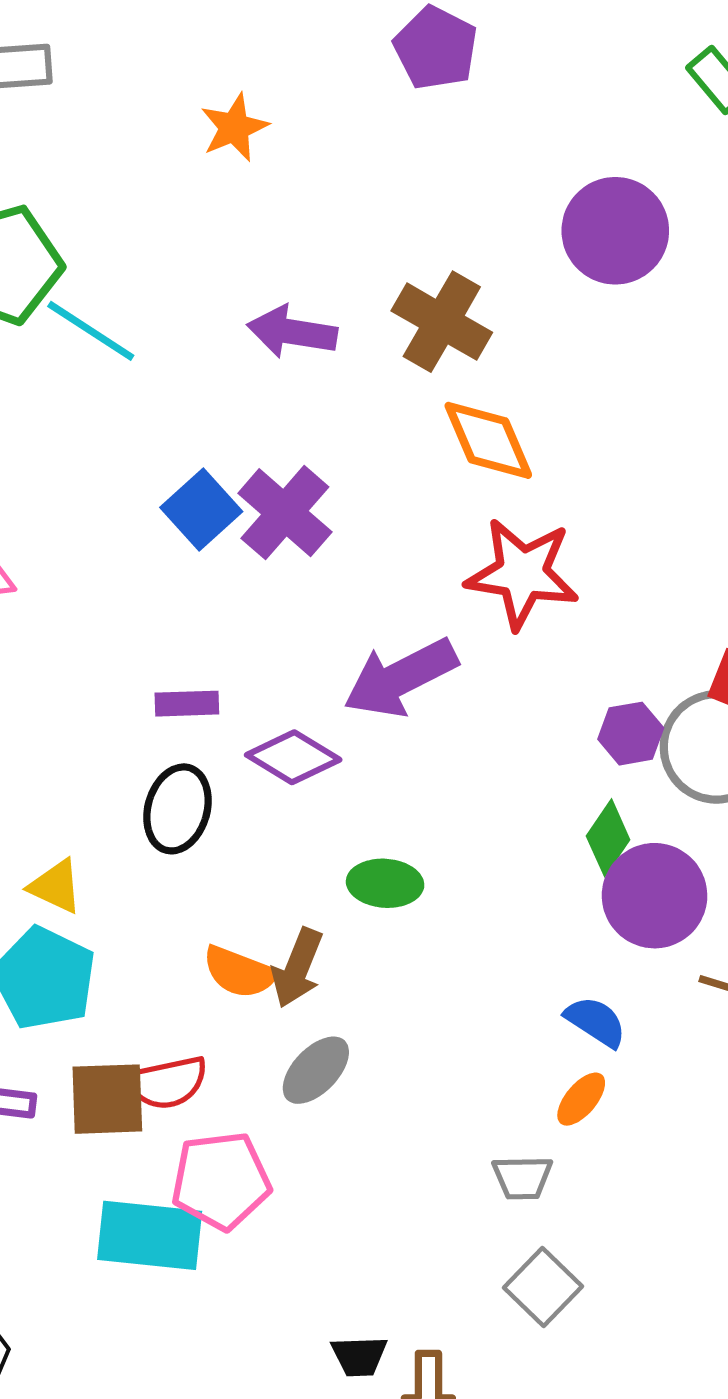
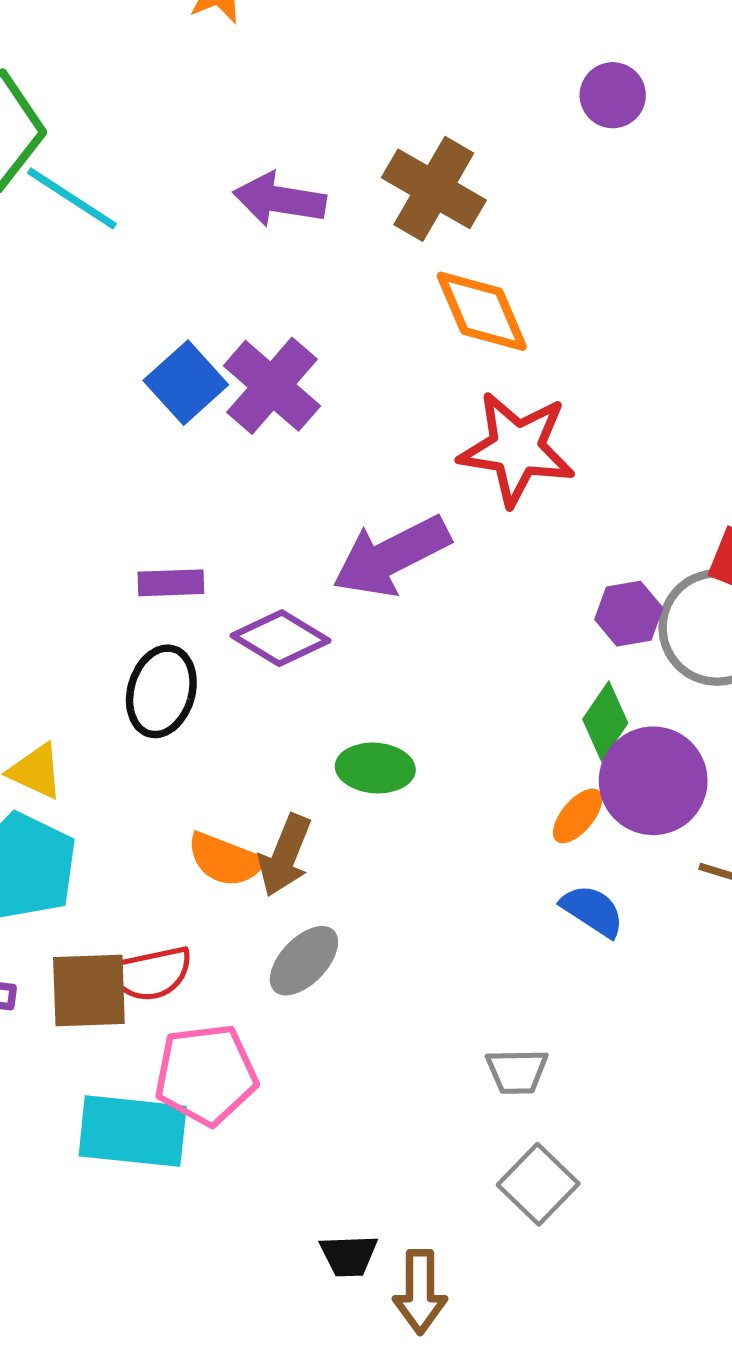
purple circle: (615, 231) -> (613, 95), size x0.6
orange ellipse: (581, 1099) -> (578, 816), moved

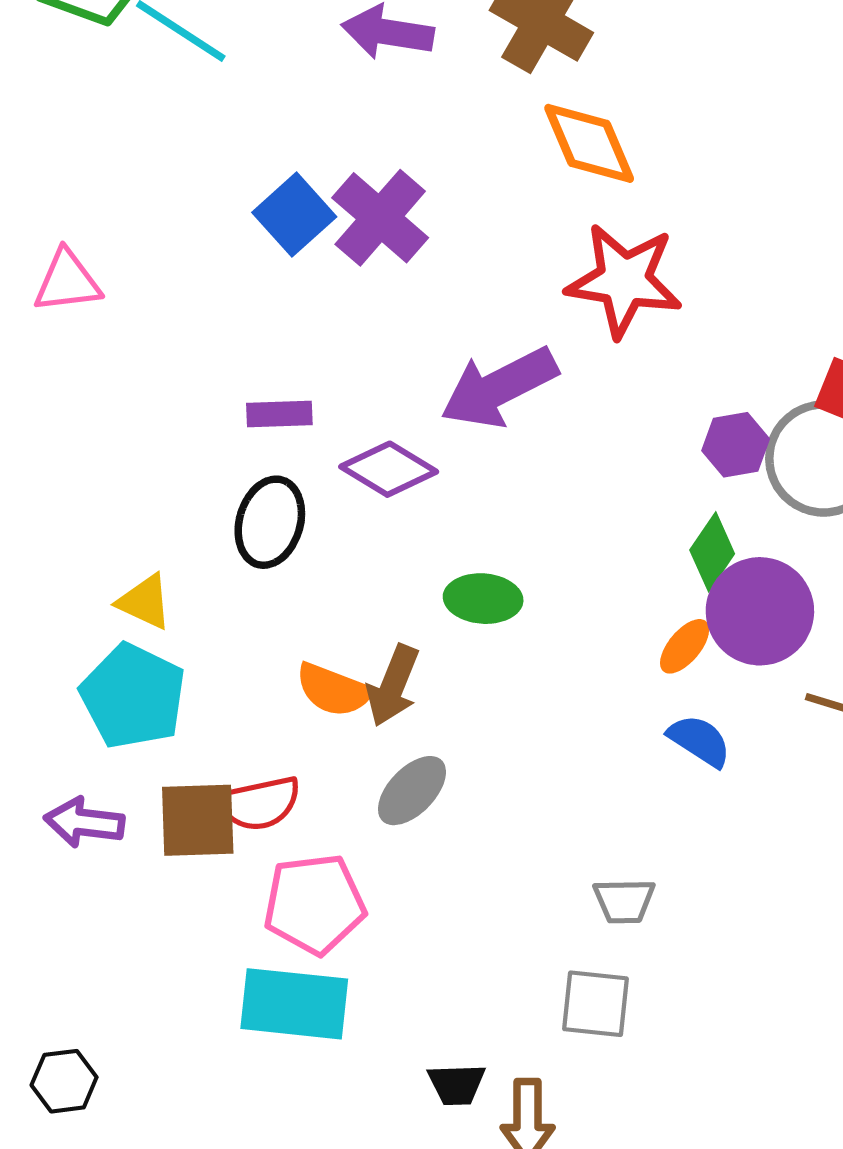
cyan rectangle: (133, 1131) -> (294, 1004), moved
gray square: (538, 1184) -> (596, 1004), moved, turned -38

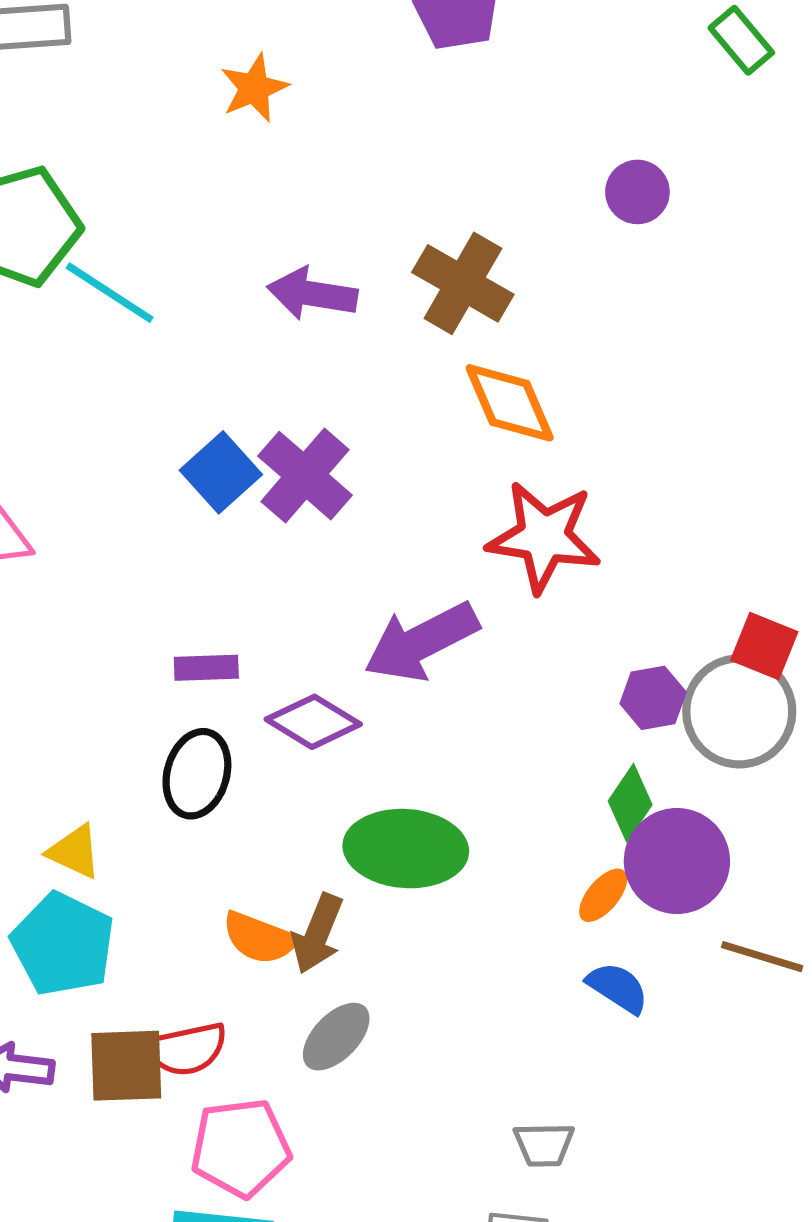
green ellipse: (483, 599) -> (406, 849), size x1.6

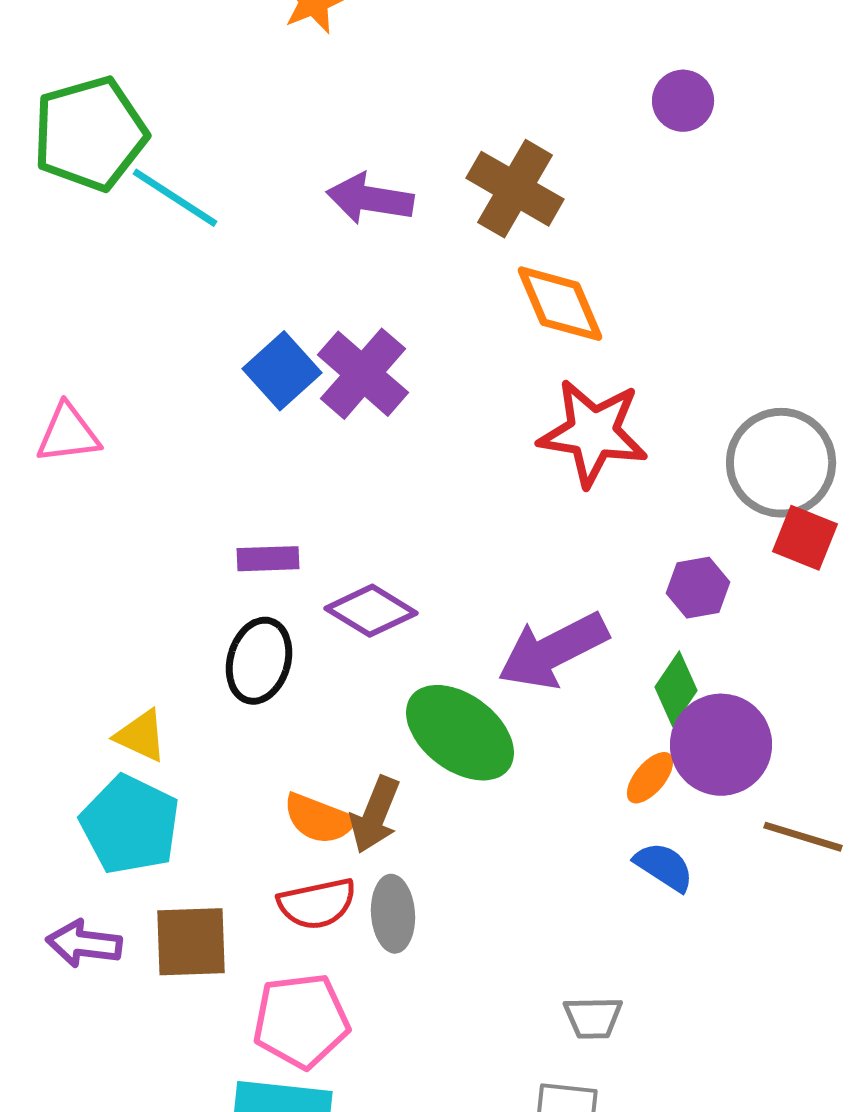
purple arrow: (421, 642) -> (553, 651), moved
gray circle: (739, 711) -> (781, 463), moved
green ellipse: (406, 849) -> (460, 733), turned 33
gray ellipse: (336, 1037) -> (393, 914), turned -48
red semicircle: (187, 1049) -> (317, 904), moved

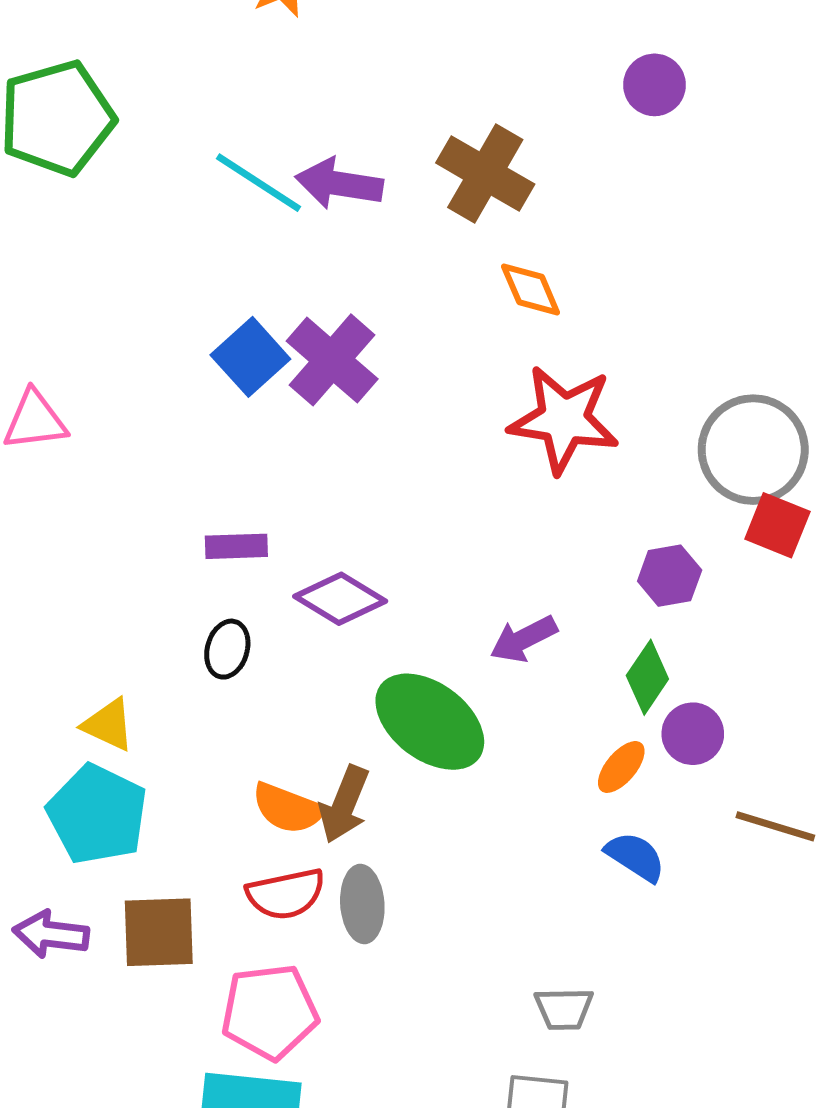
cyan line: (175, 198) -> (259, 183), moved
orange diamond: (560, 304) -> (531, 289), size x0.7
purple arrow: (553, 651) -> (524, 639), size x0.6
black ellipse: (259, 661) -> (227, 649), size x0.7
purple circle: (721, 745) -> (693, 734), size x0.6

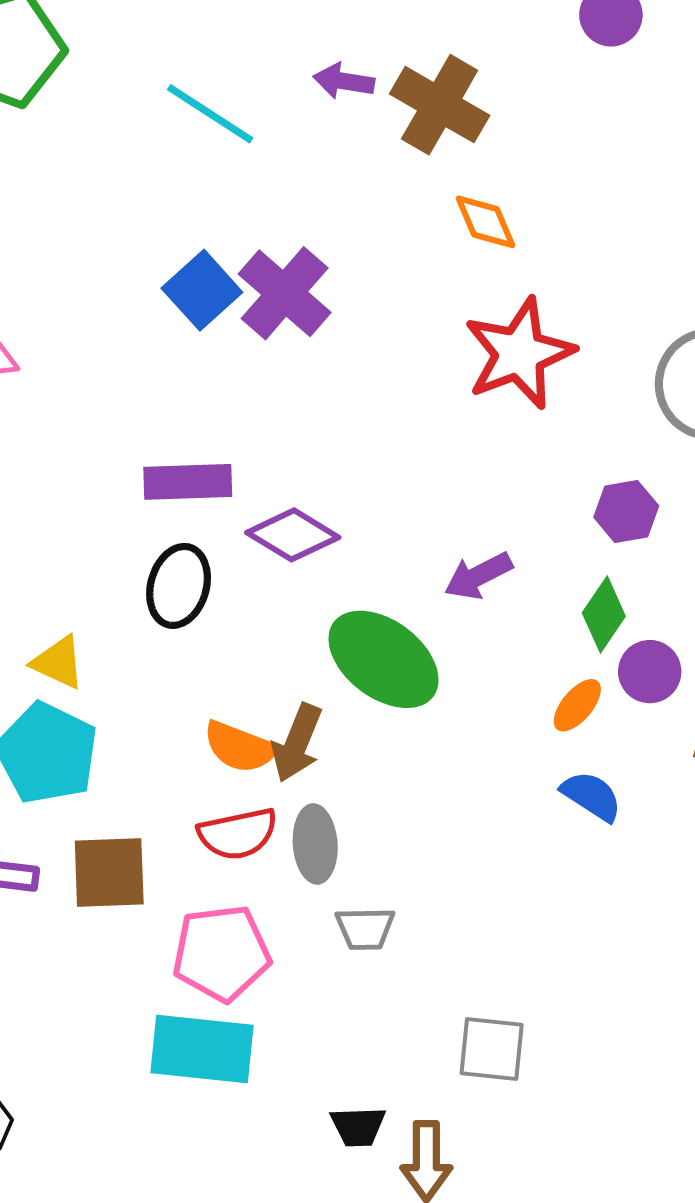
purple arrow: (339, 184) -> (344, 81), moved, size x0.7
red star: (564, 419) -> (519, 353), turned -30
purple rectangle: (236, 546) -> (188, 482), size x1.4
black ellipse: (227, 649) -> (179, 586), size x1.4
gray trapezoid: (564, 1009) -> (365, 929), moved

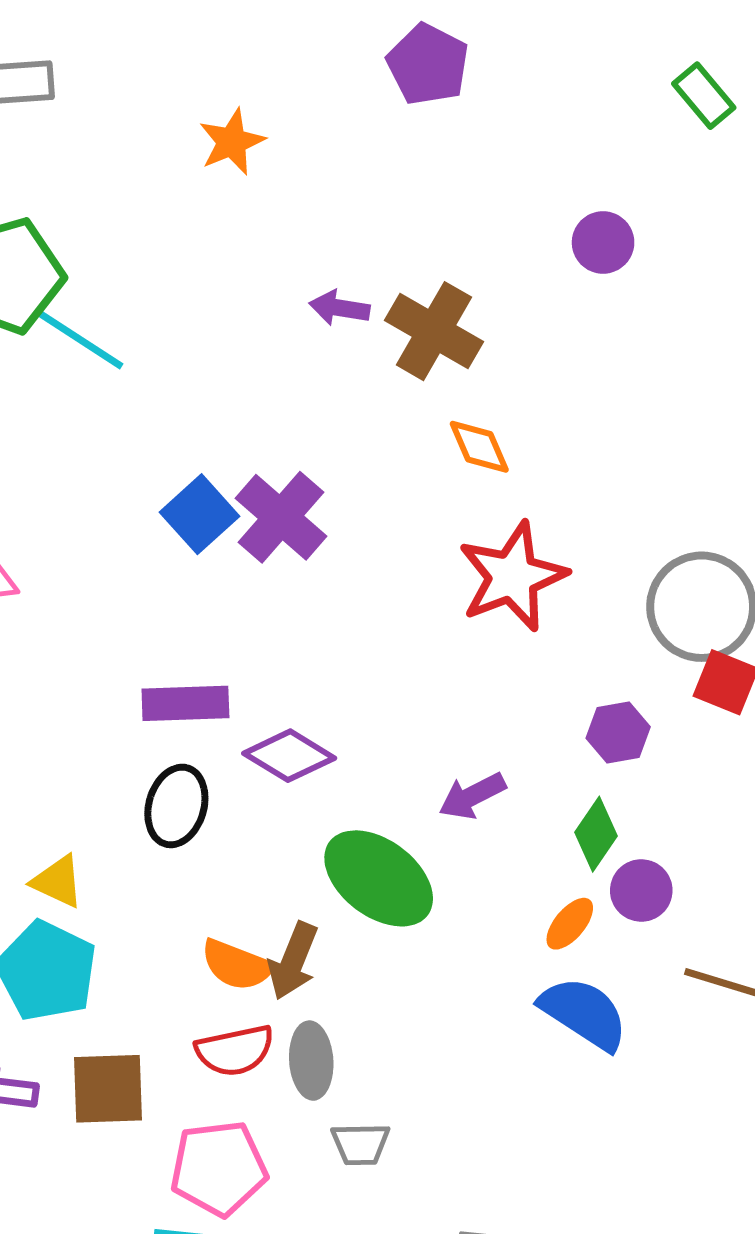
cyan line: (210, 114) -> (81, 340), moved
blue semicircle: (592, 796) -> (584, 1013), size x1.5

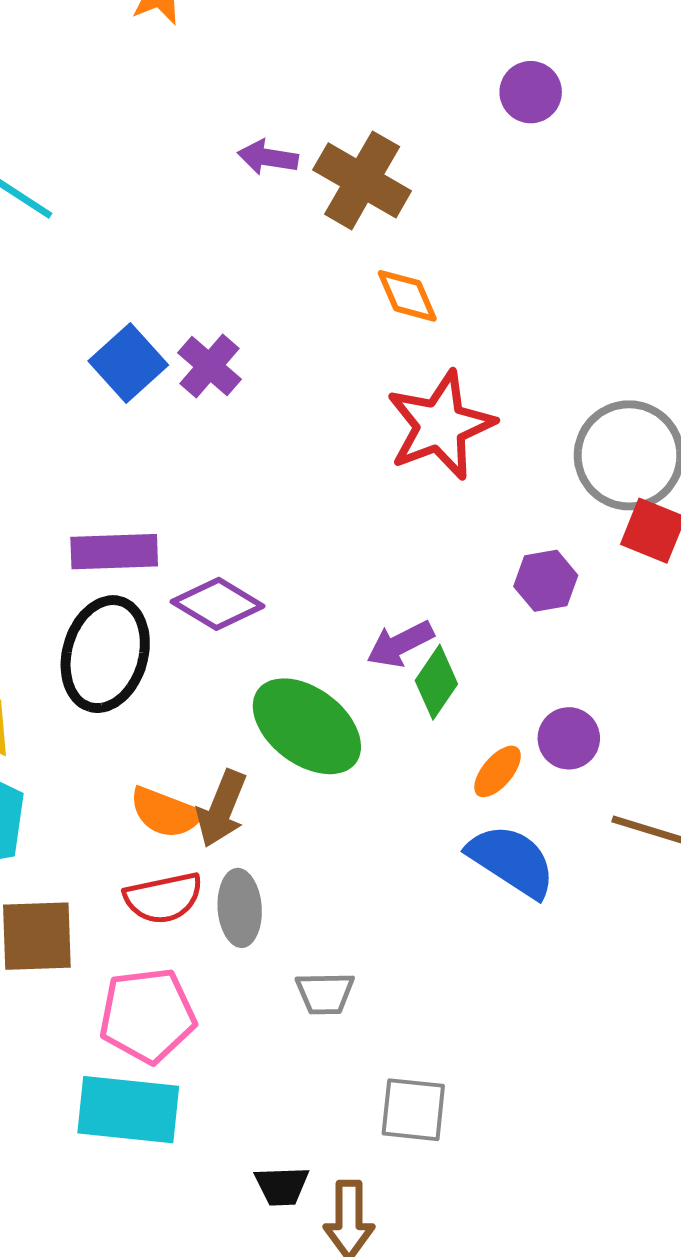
purple cross: (281, 517) -> (210, 366), size x0.7
black ellipse: (176, 806) -> (105, 654), size x1.4
green diamond: (596, 834) -> (436, 682), moved
gray trapezoid: (361, 1144) -> (325, 993), moved

